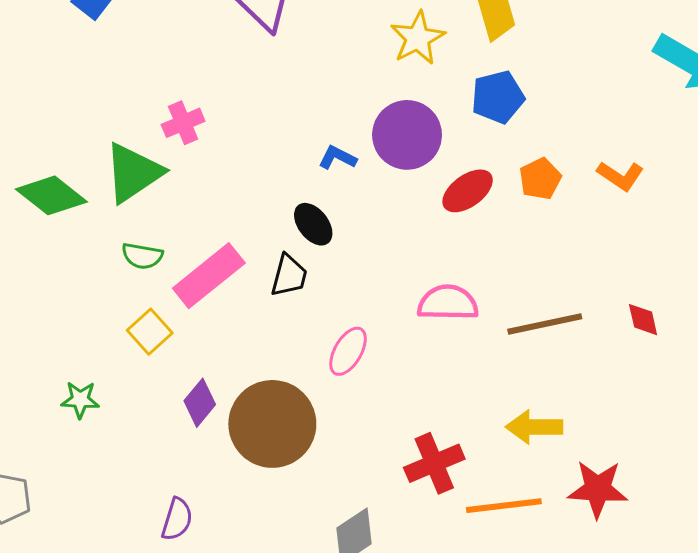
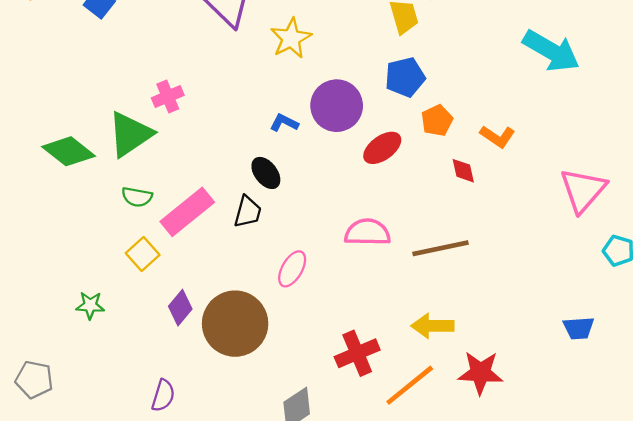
yellow star: (418, 38) -> (291, 38), moved
orange pentagon: (540, 179) -> (437, 120), moved
red diamond: (643, 320) -> (463, 171), moved
orange line: (504, 506) -> (410, 385), turned -32

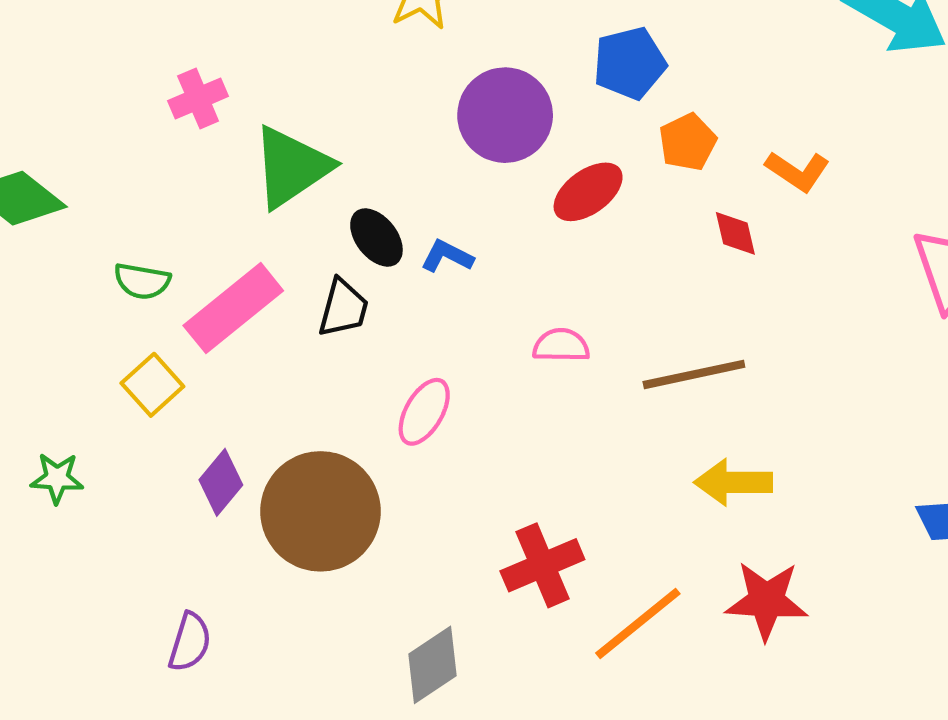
blue L-shape: (284, 123) -> (447, 256), moved
green triangle: (130, 134) -> (291, 167), moved
pink semicircle: (367, 232) -> (561, 345), size x0.7
yellow arrow: (432, 326) -> (733, 482), moved

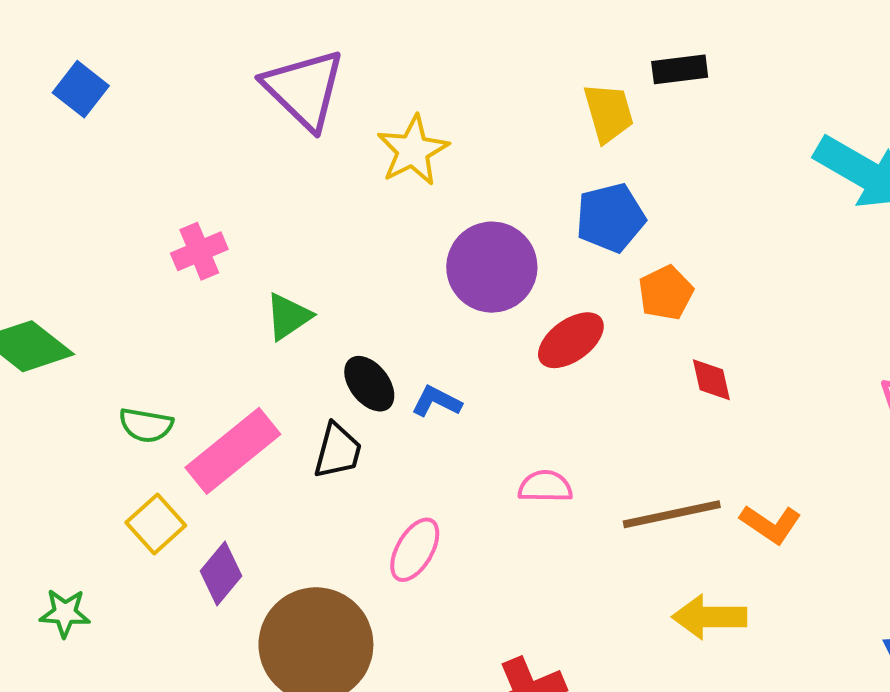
green triangle: (291, 167) -> (288, 316), size x0.6
orange L-shape: (798, 171) -> (771, 524), moved
purple diamond: (221, 482) -> (221, 573), moved

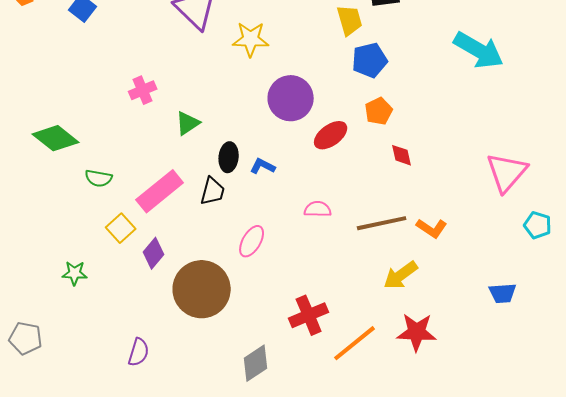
yellow star: (413, 150) -> (251, 39), turned 30
blue pentagon: (610, 218) -> (370, 60), moved
black ellipse: (369, 384) -> (229, 157), turned 44
green semicircle: (146, 425) -> (99, 178), moved
yellow arrow: (709, 617) -> (401, 275), turned -36

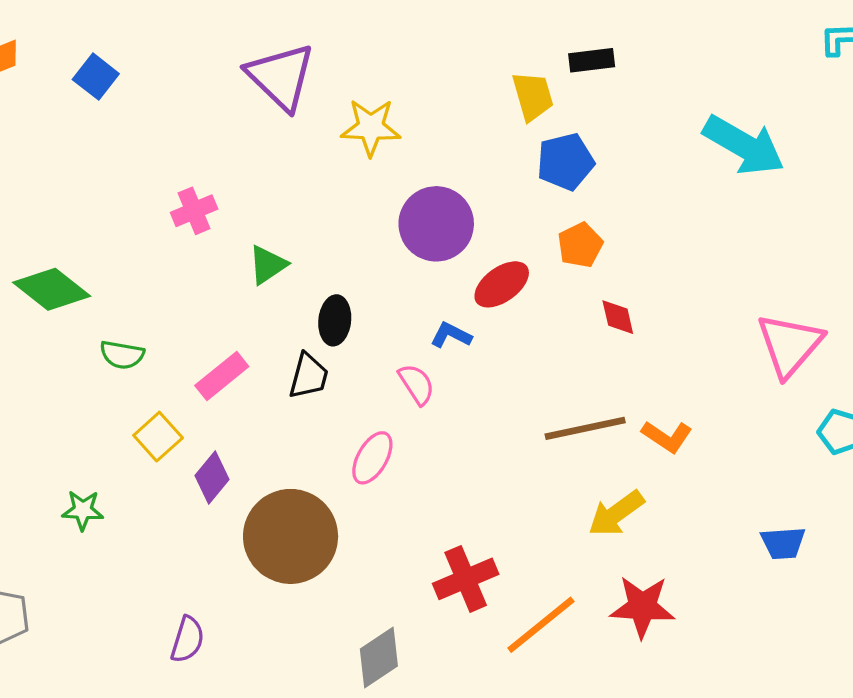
blue L-shape: (263, 166) -> (451, 335), moved
pink rectangle: (160, 191) -> (222, 376), size x0.7
pink semicircle: (318, 209) -> (417, 384), moved, turned 56

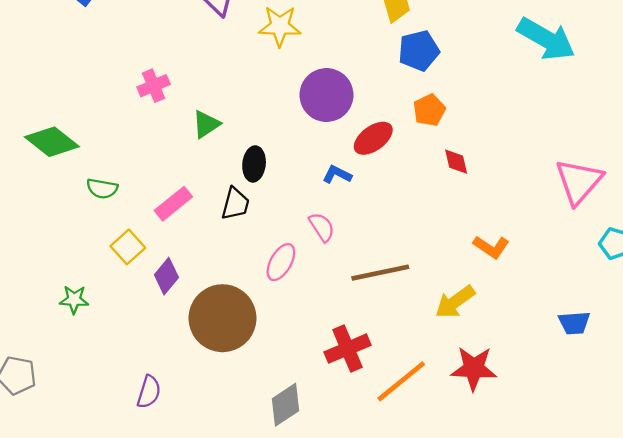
pink semicircle: (417, 384) -> (322, 227), moved
brown line: (585, 428) -> (380, 273), moved

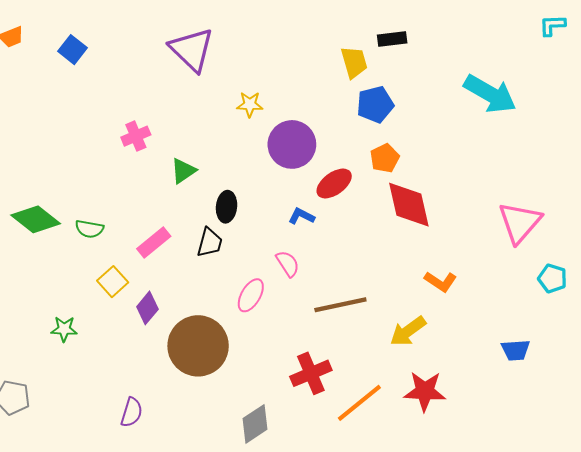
yellow star: (280, 26) -> (250, 104), moved, size x0.7
green diamond: (52, 142) -> (36, 219), moved
red diamond: (456, 162) -> (409, 205), size x2.0

